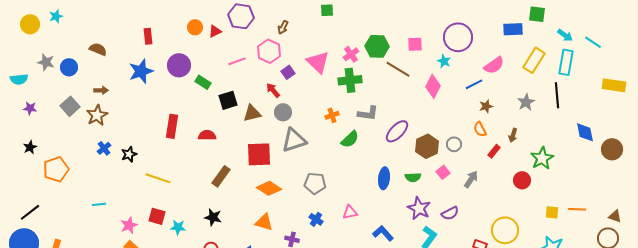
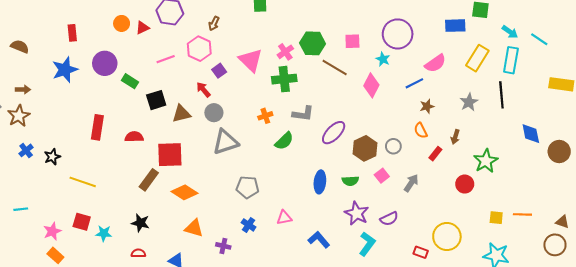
red square: (259, 154) -> (170, 155), moved
orange diamond: (269, 188) -> (185, 192), moved

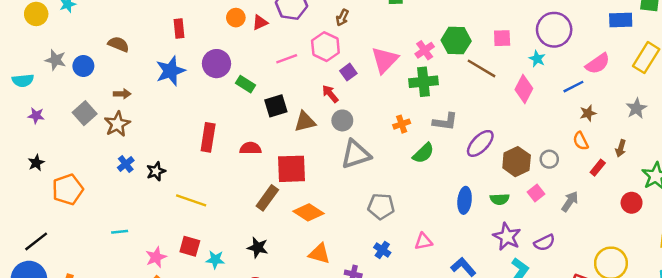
pink triangle: (251, 60) -> (385, 60), turned 30

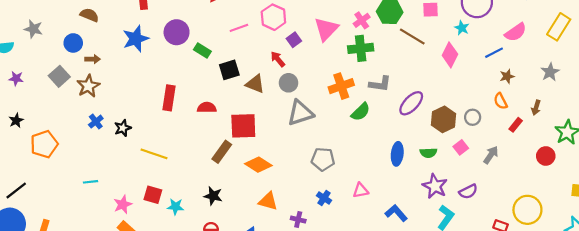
blue circle: (83, 66) -> (73, 43), moved
brown triangle: (305, 122) -> (255, 84), turned 36
orange cross: (402, 124) -> (341, 86), size x1.6

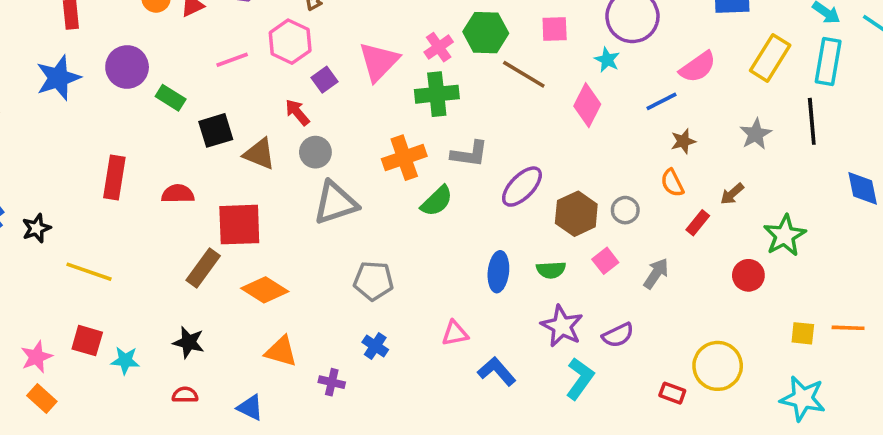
brown arrow: (536, 108) -> (732, 194), turned 32
pink triangle: (361, 190) -> (455, 333), moved

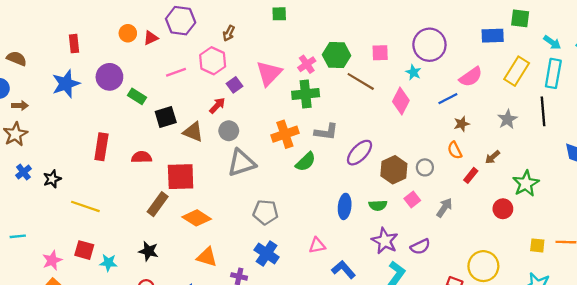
red arrow: (297, 112) -> (217, 106), turned 84
blue cross: (375, 346) -> (267, 253), size x1.5

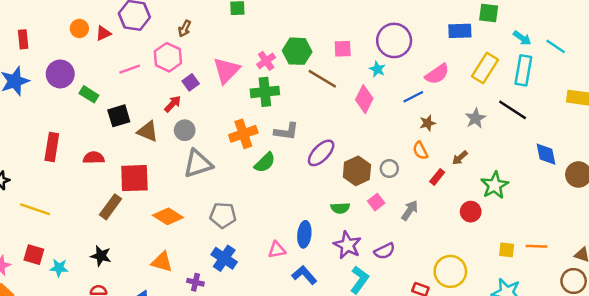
black line: (543, 111) -> (513, 110), turned -52
blue ellipse: (345, 206) -> (304, 234), moved
orange diamond: (197, 218) -> (168, 216), moved

